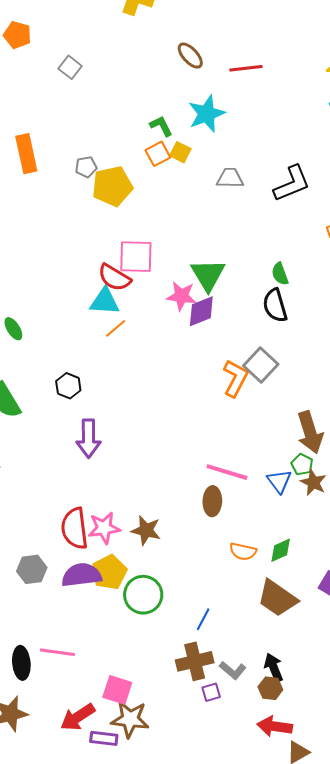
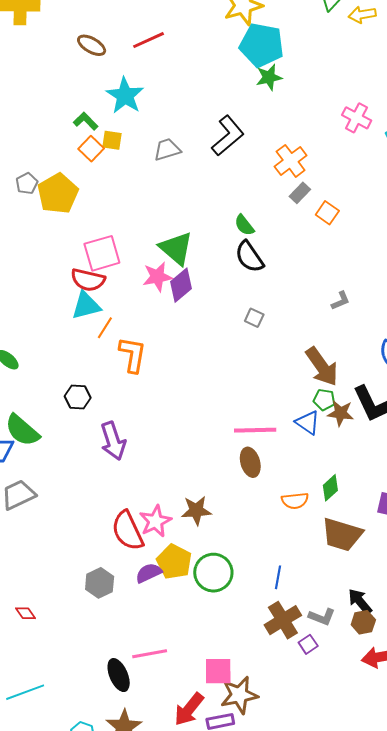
gray square: (261, 365) -> (254, 318), size x0.6
orange L-shape: (235, 378) -> (133, 355), moved
purple semicircle: (82, 575) -> (149, 573), size x0.7

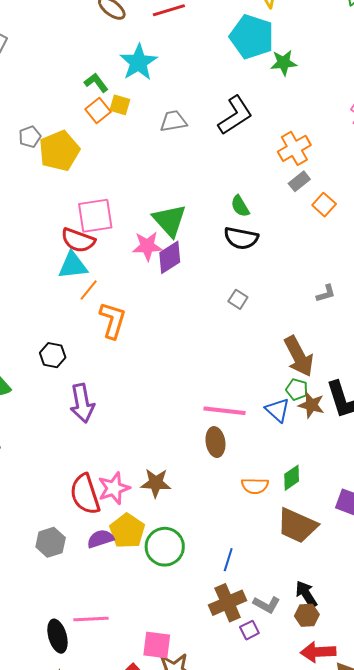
cyan pentagon: (262, 45) -> (252, 37), moved
black semicircle: (249, 257) -> (241, 238), turned -52

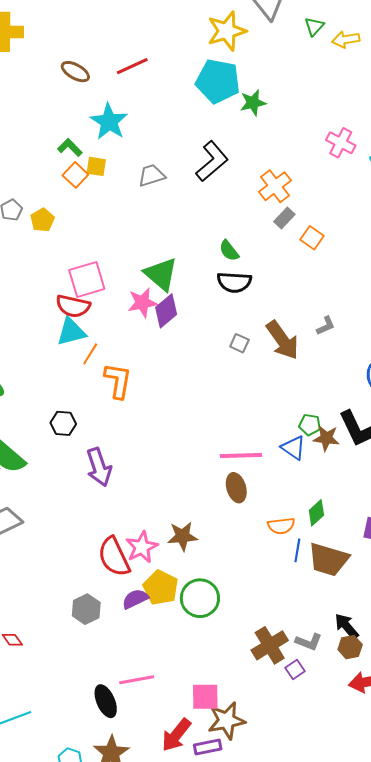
yellow pentagon: (59, 151) -> (42, 220), size x0.6
brown arrow: (299, 356) -> (282, 340), moved
blue line: (228, 560) -> (297, 550), moved

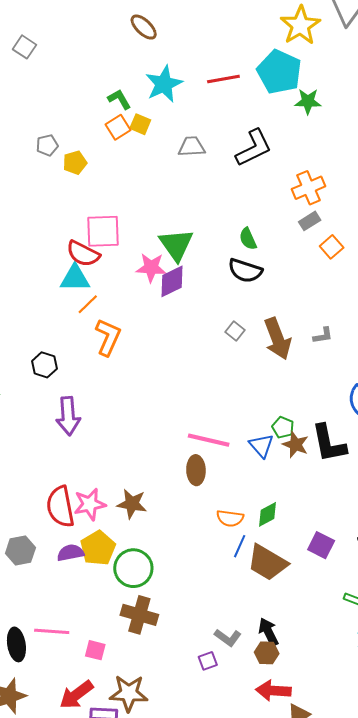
yellow star: (227, 31) -> (300, 25), turned -30
red line: (132, 66) -> (223, 79), moved
brown cross: (270, 645) -> (139, 615), moved, turned 33
pink square: (205, 697) -> (95, 650), moved, size x0.7

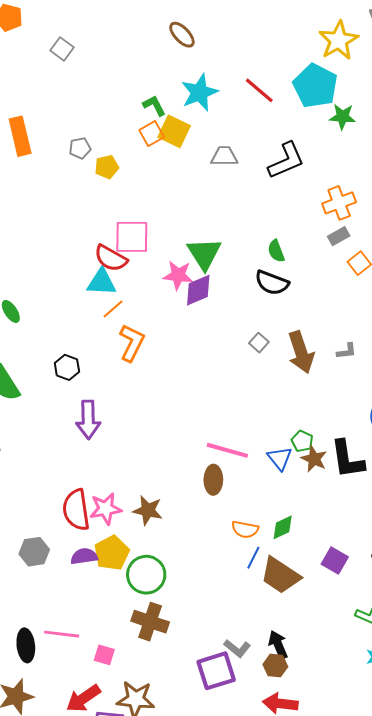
red line: (223, 79) -> (259, 90), turned 48
yellow square: (140, 124) -> (174, 131), size x1.5
purple square: (208, 661) -> (216, 671), size x2.0

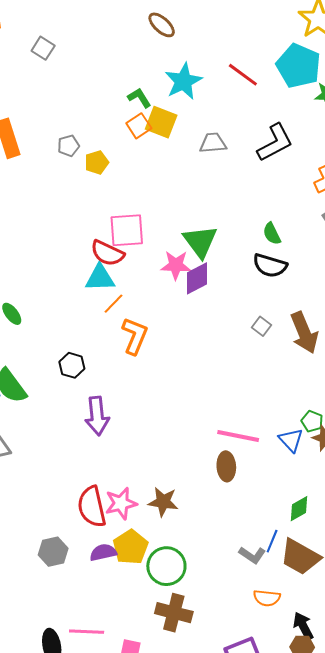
orange semicircle: (245, 529) -> (267, 598), moved
gray L-shape: (237, 648) -> (252, 555), moved

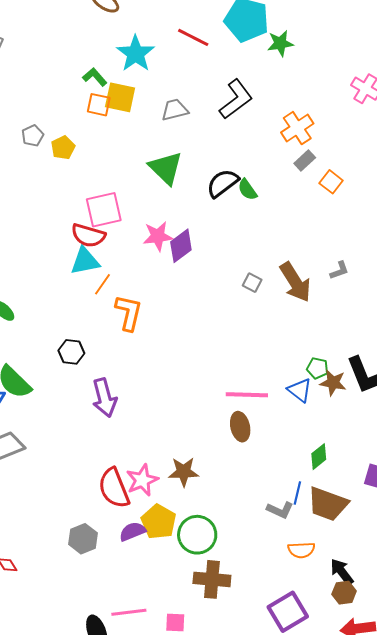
orange square: (139, 126) -> (99, 105), turned -35
green triangle: (200, 242) -> (166, 168), moved
black semicircle: (270, 266) -> (223, 183), moved, turned 136

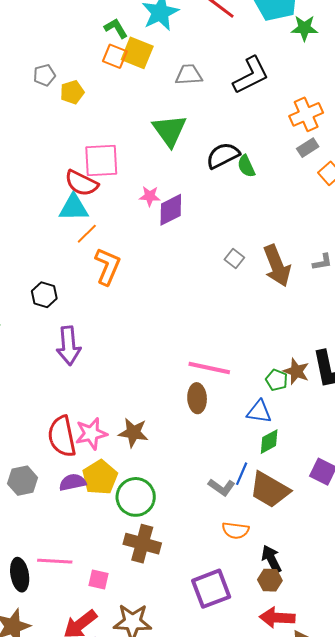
pink star: (158, 236) -> (150, 196), size x0.7
green pentagon: (317, 368) -> (277, 380), moved
blue triangle: (300, 390) -> (259, 412), moved, turned -40

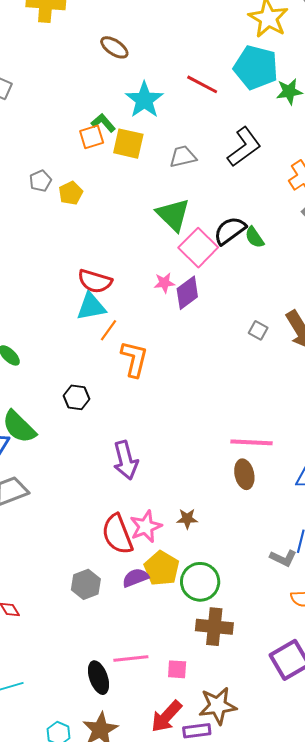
orange square: (115, 56) -> (92, 137), moved, turned -30
pink square: (101, 161) -> (198, 248), moved, turned -33
purple arrow: (69, 346) -> (126, 460), moved
brown star: (133, 433) -> (187, 519), size x0.7

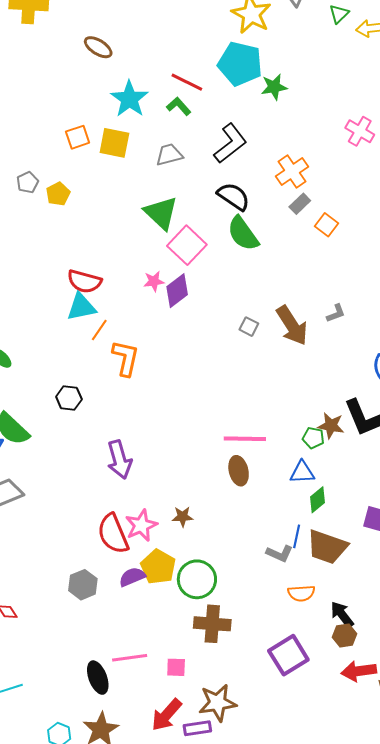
green L-shape: (103, 123) -> (179, 106), moved
black semicircle: (230, 231) -> (234, 196), moved, turned 72
green semicircle: (255, 237) -> (243, 234), size x1.6

